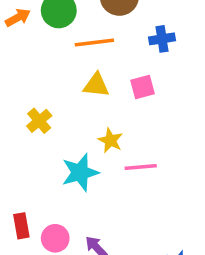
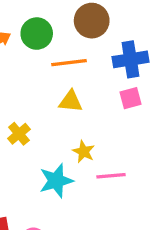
blue cross: (162, 39) -> (130, 59), size x1.5
pink square: (142, 87) -> (130, 98), moved

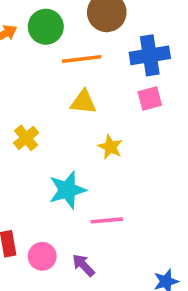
yellow star: (84, 152) -> (110, 147), moved
pink line: (111, 176) -> (107, 220), moved

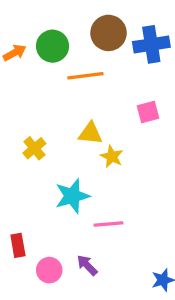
blue cross: (150, 55) -> (151, 44), moved
yellow triangle: (83, 102) -> (90, 133), moved
pink circle: (42, 256) -> (49, 270), moved

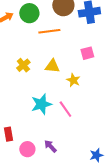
yellow cross: (34, 148) -> (23, 65), moved
yellow star: (112, 156) -> (73, 80), moved
pink line: (109, 224) -> (65, 109), moved, turned 60

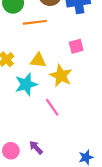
yellow star: (73, 80) -> (61, 76), size x1.5
cyan star: (41, 104) -> (26, 84), moved

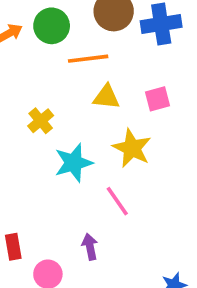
yellow triangle: (38, 60) -> (106, 97), moved
purple arrow: (36, 147) -> (90, 247), moved, turned 32

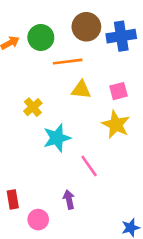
yellow star: (132, 148) -> (116, 125), moved

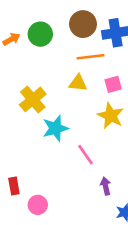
orange line: (68, 62) -> (91, 57), moved
yellow cross: (33, 107) -> (33, 99), size x1.5
purple arrow: (69, 199) -> (106, 186), moved

